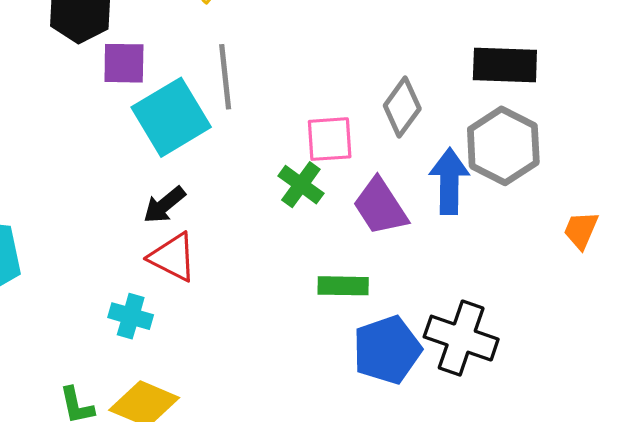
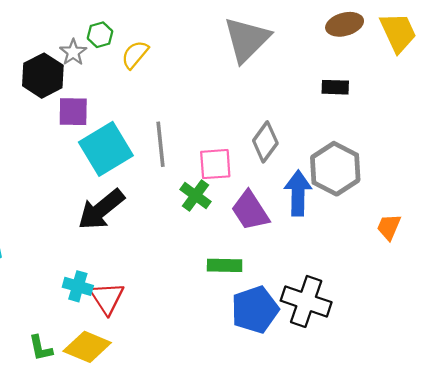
black rectangle: (505, 65) -> (335, 87), moved, size x0.6
gray line: (225, 77) -> (161, 144), moved
black arrow: (164, 205) -> (101, 209), size x1.6
red triangle: (173, 257) -> (107, 298), moved, turned 30

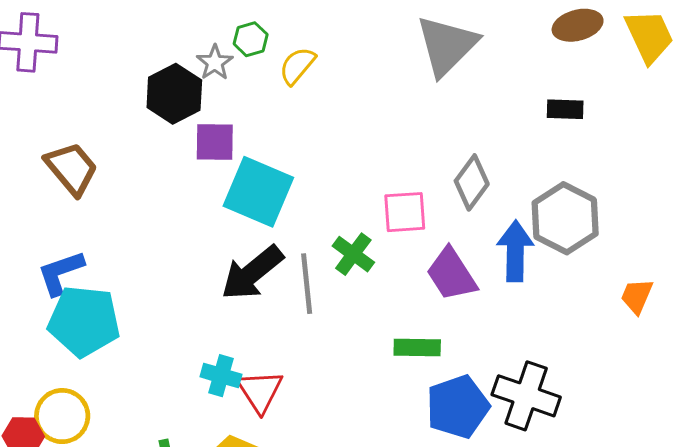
gray line: (161, 144) -> (307, 284), moved
cyan square: (106, 149) -> (258, 192), turned -36
green cross: (195, 195) -> (353, 254), moved

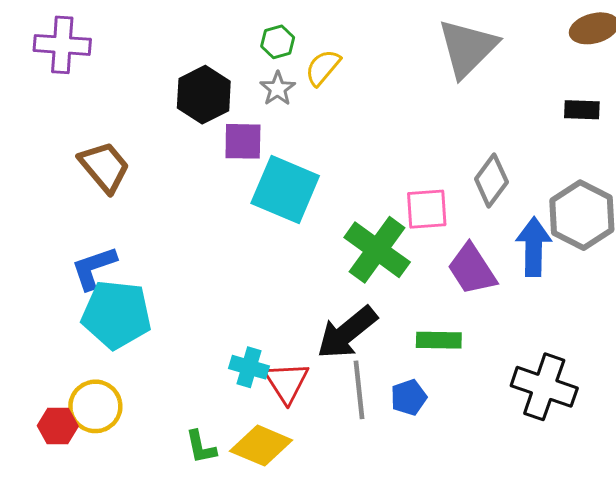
gray star: (215, 63) -> (278, 89), moved
green cross: (353, 254) -> (377, 250), size x1.6
black arrow: (252, 273) -> (347, 333), moved
gray line: (307, 284) -> (359, 390), moved
blue pentagon: (458, 407) -> (409, 397), moved, size x0.6

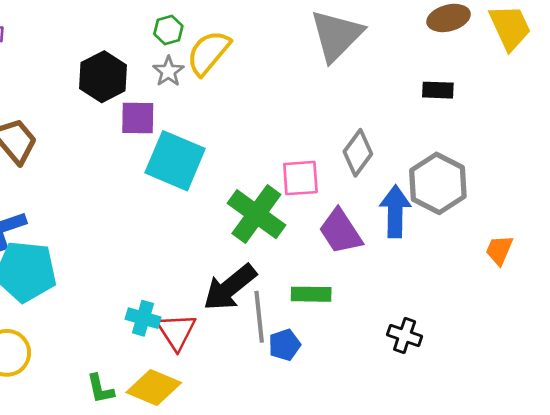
yellow semicircle: (323, 68) -> (208, 53), size x1.4
black cross: (544, 387) -> (405, 336), size x0.6
gray line: (359, 390) -> (259, 317), moved

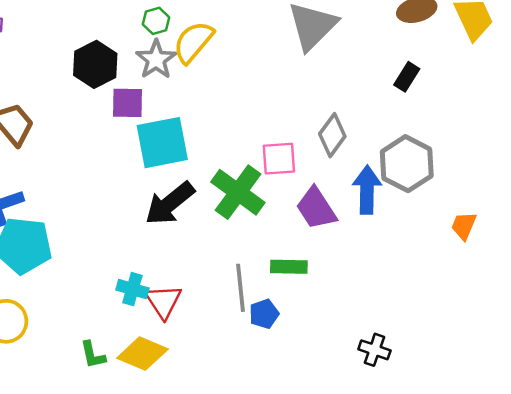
gray star: (168, 71) -> (156, 59), size x1.4
black rectangle: (438, 90) -> (407, 77), turned -60
cyan square: (175, 161) -> (162, 143), turned -34
black arrow: (230, 287) -> (170, 203), moved
black cross: (405, 336) -> (374, 350), moved

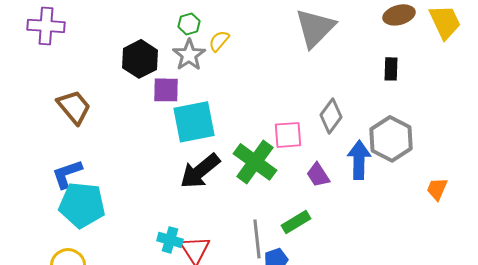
yellow semicircle: (193, 42) -> (219, 41), size x0.6
black rectangle: (407, 77) -> (391, 69), turned -30
purple trapezoid: (316, 208) -> (318, 175), size x0.7
green rectangle: (289, 267) -> (296, 222), turned -32

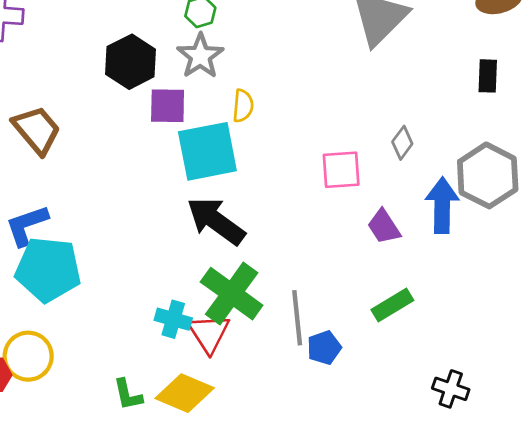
yellow semicircle: (219, 41) -> (243, 106), moved, turned 145
gray diamond: (331, 116) -> (402, 143), size x0.7
green cross: (255, 162) -> (232, 294), moved
black arrow: (200, 171) -> (216, 221), turned 75
green rectangle: (296, 222) -> (392, 305), moved

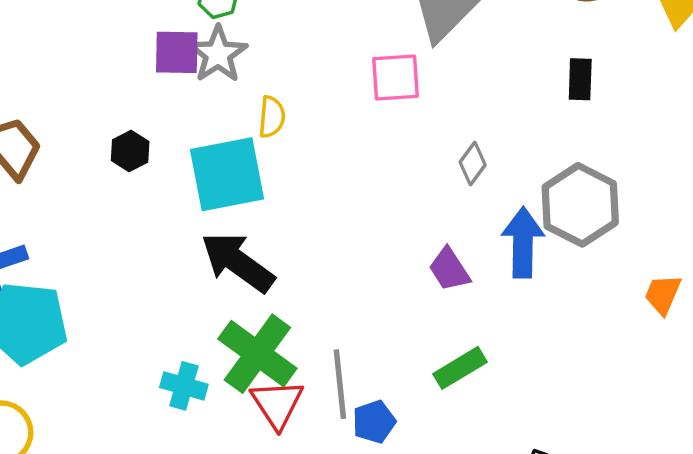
black hexagon: (131, 62) -> (130, 151), moved, size x0.6
purple square: (168, 106) -> (177, 52), moved
pink square: (341, 170) -> (396, 77), moved
red triangle: (209, 333) -> (277, 404), moved

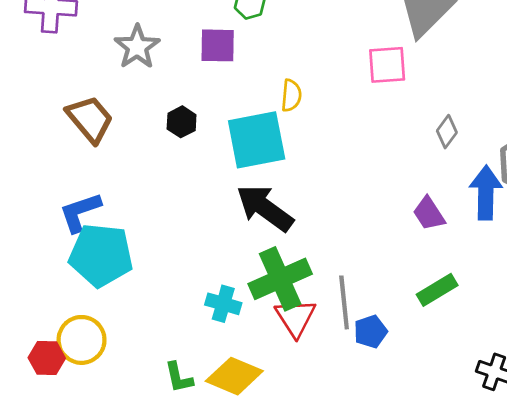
gray star: (218, 54) -> (137, 47), moved
green cross: (257, 354) -> (280, 279), turned 30

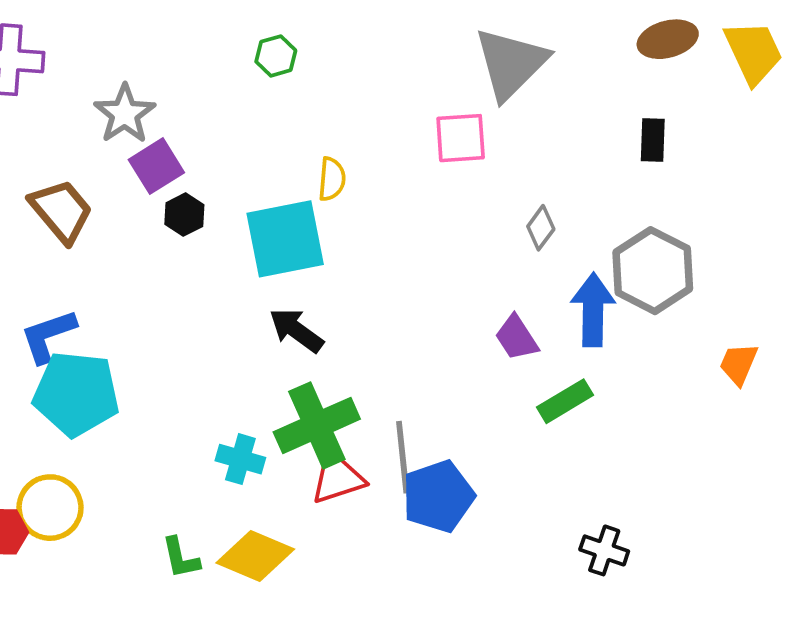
purple square: (218, 45) -> (156, 166), moved, turned -33
black arrow: (265, 208) -> (296, 330), size x0.7
green rectangle: (437, 290) -> (565, 401), moved
red triangle: (295, 318) -> (337, 478), turned 45
blue pentagon: (370, 332) -> (438, 496), size x1.6

